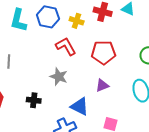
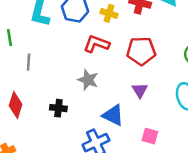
red L-shape: (66, 46) -> (96, 44), turned -40
purple triangle: (102, 85) -> (140, 90), turned -40

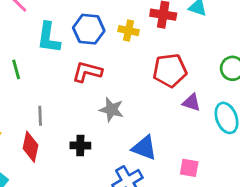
red L-shape: (96, 44) -> (87, 72), moved
gray line: (29, 62) -> (40, 116), moved
purple triangle: (140, 90) -> (191, 102), moved, turned -35

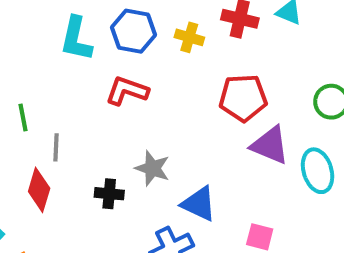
green line: (16, 69) -> (23, 118), moved
purple triangle: (191, 102) -> (270, 145), size x1.5
gray star: (112, 110) -> (152, 168), moved

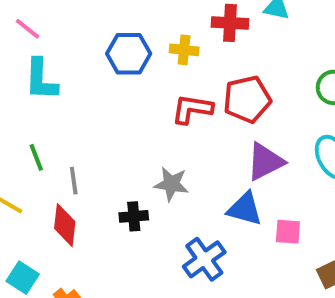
cyan L-shape: (76, 39) -> (41, 80), moved
red L-shape: (127, 91) -> (192, 109), moved
purple triangle: (270, 145) -> (265, 162), moved, turned -39
blue triangle: (199, 204) -> (245, 209), moved

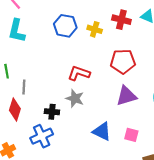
red L-shape: (192, 109) -> (79, 73), moved
blue triangle: (245, 209) -> (102, 131), moved
blue cross: (204, 259) -> (42, 136), moved

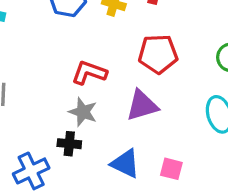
purple triangle: (126, 96) -> (142, 105), moved
black cross: (52, 112) -> (69, 144), moved

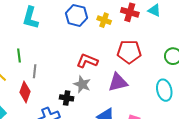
black cross: (69, 144) -> (67, 98), moved

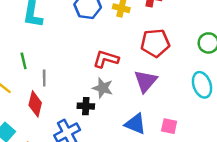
purple triangle: (118, 82) -> (145, 81), turned -30

